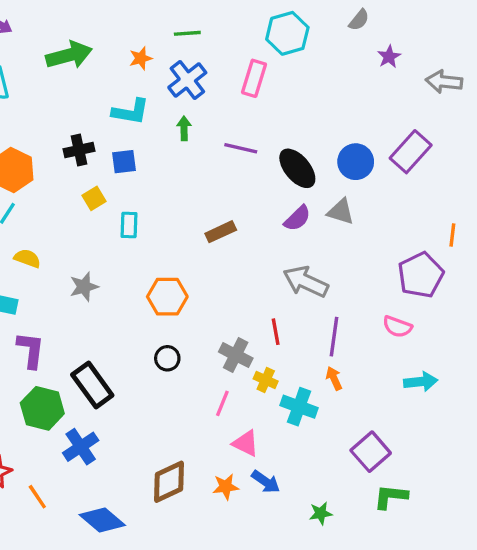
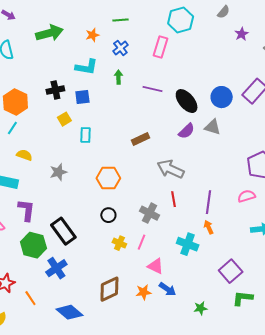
blue cross: (187, 80) -> (120, 48), size x0.7
gray arrow: (306, 282) -> (171, 169), moved
pink semicircle: (397, 327) -> (247, 196), turned 144
yellow cross: (266, 380) -> (119, 243), moved

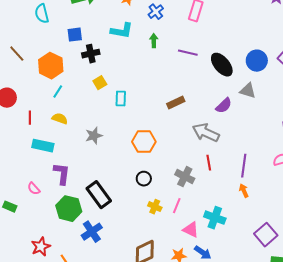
blue square: (82, 97) -> (75, 35), moved
cyan line: (12, 128) -> (58, 92), moved
purple semicircle: (187, 131) -> (224, 106), moved
cyan cross: (188, 244) -> (215, 218), moved

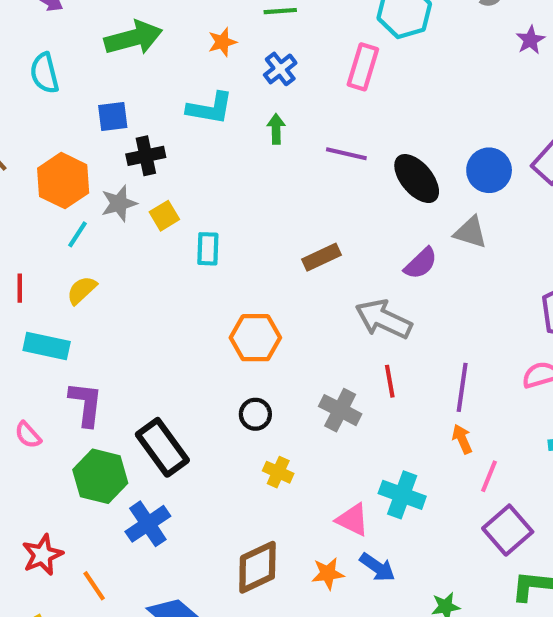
yellow semicircle: (60, 119) -> (82, 290), turned -63
gray star: (94, 136) -> (119, 203), moved
pink line: (177, 206) -> (489, 476), moved

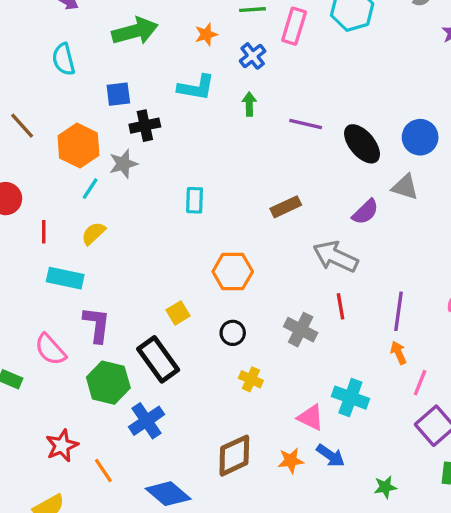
pink rectangle: (363, 67) -> (294, 26), moved
yellow square: (164, 216) -> (178, 313), moved
pink semicircle: (28, 435) -> (50, 349), size x1.5

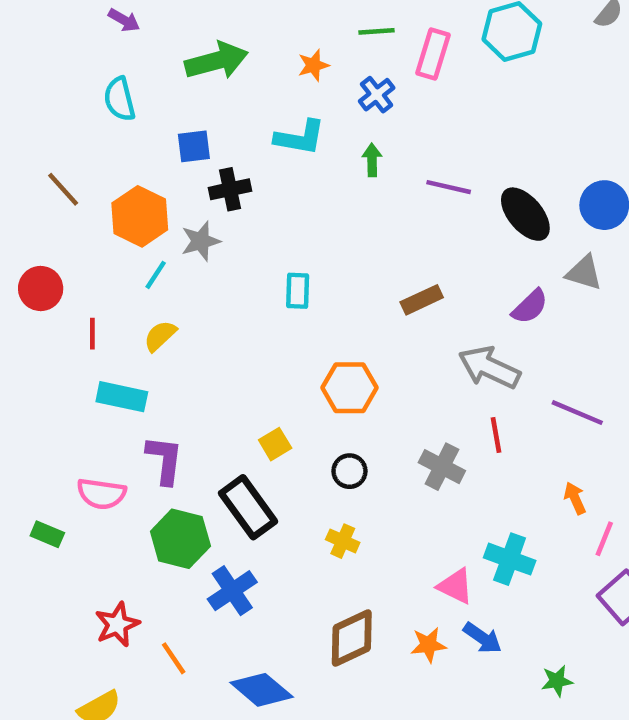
purple line: (399, 311) -> (577, 413), moved, turned -75
pink semicircle: (50, 349) -> (101, 494), turned -40
yellow cross: (251, 379) -> (343, 541), moved

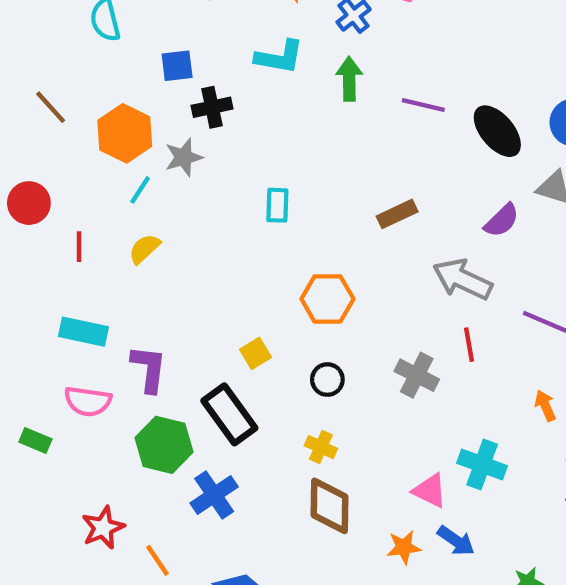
green arrow: (372, 160) -> (349, 79), size x1.4
cyan rectangle: (122, 397) -> (83, 332), moved
brown diamond: (352, 638) -> (330, 506), moved, turned -64

